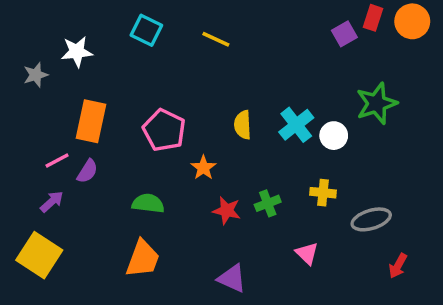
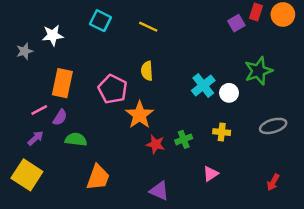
yellow semicircle: (243, 125) -> (147, 71), moved
orange star: (203, 168) -> (140, 115), size x1.6
green semicircle: (148, 203) -> (76, 139), moved
gray ellipse: (371, 219) -> (273, 126), moved
pink triangle: (307, 253) -> (211, 174), turned 42

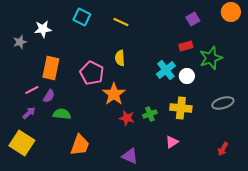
red rectangle: (256, 12) -> (186, 46), moved, turned 56
yellow cross: (222, 132) -> (181, 108), size x1.5

